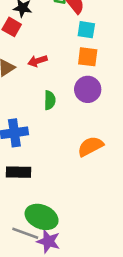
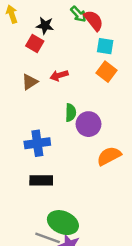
orange square: (88, 57) -> (106, 72), turned 30
purple circle: (88, 89) -> (88, 124), moved

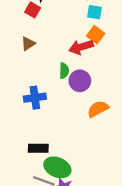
red arrow: (59, 75) -> (81, 47), moved, size x1.5
black rectangle: (41, 180) -> (38, 148), moved

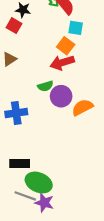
orange square: (96, 35) -> (66, 46), moved
green semicircle: (64, 71) -> (45, 86), turned 72
orange semicircle: (98, 109) -> (82, 107), moved

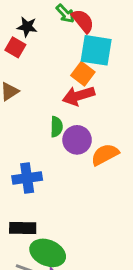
cyan square: (76, 28) -> (96, 50), size x1.6
green semicircle: (45, 86) -> (56, 127), turned -72
blue cross: (16, 113) -> (27, 178), moved

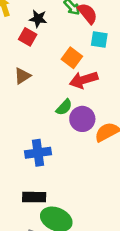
cyan square: (96, 50) -> (99, 40), size x0.6
orange square: (83, 74) -> (72, 58), moved
green semicircle: (56, 127) -> (64, 107), turned 42

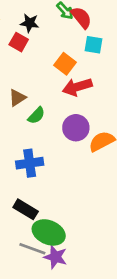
brown triangle: (22, 76) -> (17, 98), moved
green semicircle: (64, 107) -> (36, 115), moved
black rectangle: (34, 197) -> (26, 209), turned 30

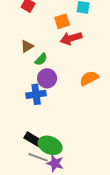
orange square: (65, 64) -> (62, 21), turned 35
purple circle: (76, 128) -> (47, 78), moved
black rectangle: (26, 209) -> (33, 139), moved

